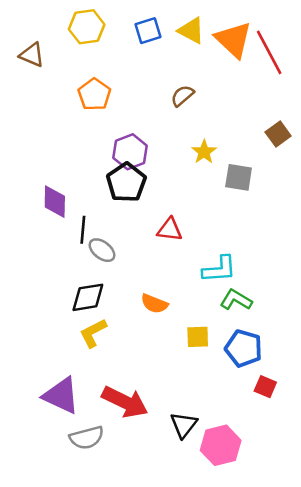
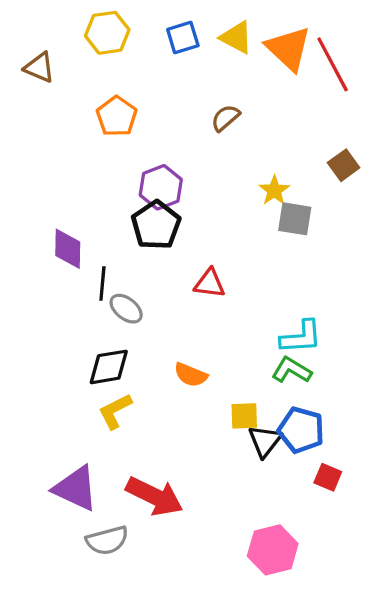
yellow star: (204, 152) -> (274, 190), moved
cyan L-shape: (219, 269) -> (301, 337), moved
black triangle: (184, 425) -> (265, 441), moved

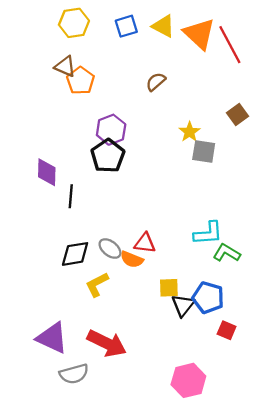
brown triangle: (39, 67) -> (65, 66), moved
red triangle: (210, 283) -> (145, 243), moved
gray ellipse: (126, 309) -> (110, 249), moved
green L-shape: (292, 370) -> (227, 253), moved
yellow L-shape: (115, 411) -> (97, 284), moved

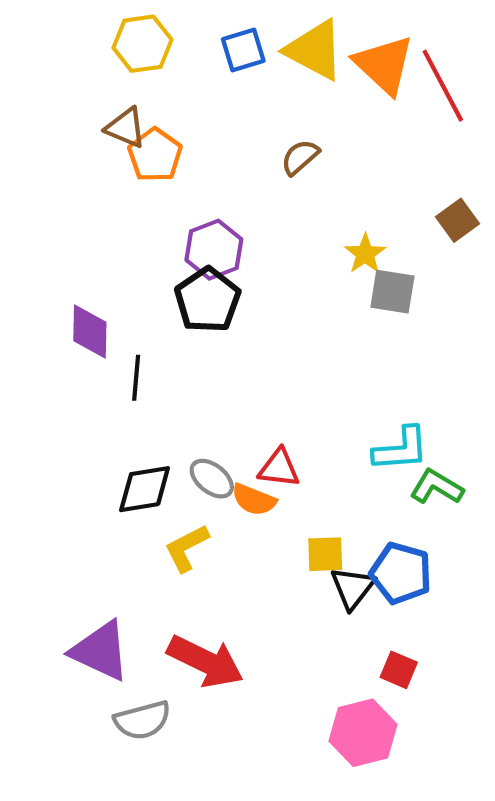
yellow triangle: (163, 26) -> (315, 50), size x1.4
red square: (227, 330) -> (399, 670), moved

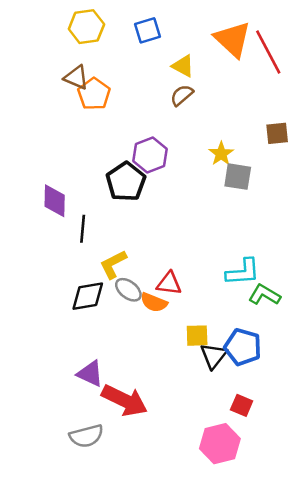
yellow triangle: (315, 50) -> (183, 66), moved, size x0.6
brown square: (458, 220) -> (277, 133), turned 30
purple hexagon: (214, 250) -> (150, 155), moved
yellow L-shape: (187, 548) -> (113, 264), moved
purple triangle: (100, 651) -> (90, 374), moved, size x0.7

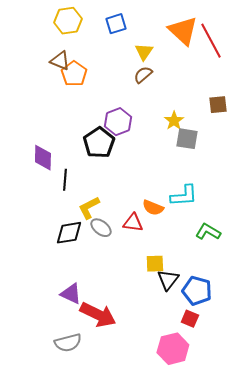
yellow triangle: (183, 66) -> (144, 52), turned 36
cyan L-shape: (243, 272) -> (184, 196), moved
orange semicircle: (154, 302) -> (153, 208), moved
blue pentagon: (243, 347) -> (197, 291), moved

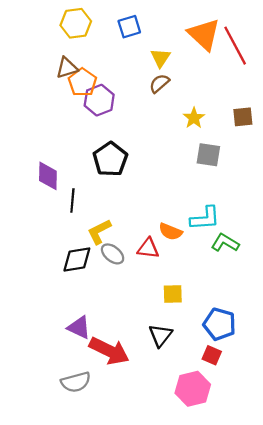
brown triangle: (60, 61) -> (67, 68), turned -40
yellow star: (174, 121) -> (194, 118), moved
purple hexagon: (118, 122) -> (99, 100), moved
green L-shape: (208, 232) -> (225, 243), moved
black triangle: (168, 280) -> (160, 335), moved

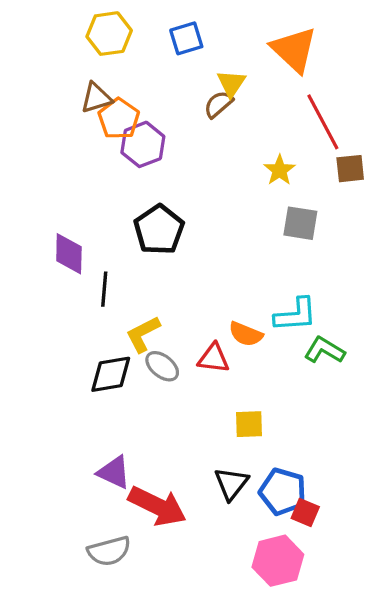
red line: (235, 46) -> (323, 122), moved
brown semicircle: (159, 83) -> (218, 104), moved
blue pentagon: (220, 324) -> (283, 492), moved

